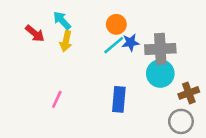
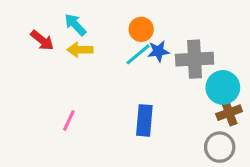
yellow arrow: (66, 41) -> (80, 50), turned 78
cyan circle: (160, 74) -> (223, 87), moved

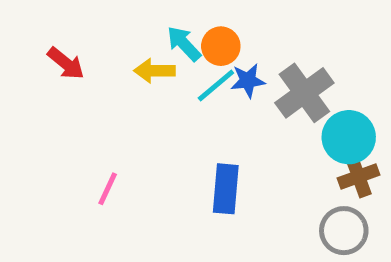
cyan arrow: (75, 25) -> (184, 44), moved
yellow arrow: (80, 50) -> (154, 71), moved
gray cross: (195, 59) -> (304, 93), turned -33

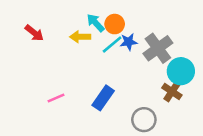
brown cross: (359, 177) -> (172, 92), moved, turned -36
pink line: (108, 189) -> (56, 98), turned 42
blue rectangle: (226, 189) -> (103, 98), moved, turned 30
gray circle: (344, 231) -> (144, 120), moved

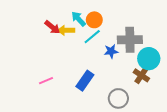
red arrow: (34, 33) -> (52, 27), moved
blue star: (129, 42) -> (111, 51), moved
gray cross: (158, 48) -> (130, 40), turned 35

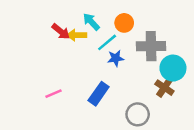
orange circle: (94, 20) -> (124, 23), moved
blue star: (111, 51) -> (116, 58), moved

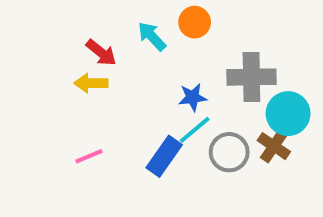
orange circle: (124, 23) -> (195, 22), moved
yellow arrow: (77, 35) -> (91, 83), moved
cyan line: (107, 42) -> (195, 130), moved
gray circle: (138, 114) -> (229, 152), moved

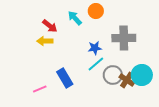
cyan circle: (288, 114) -> (142, 75), moved
brown cross: (274, 146) -> (127, 80), moved
pink line: (89, 156) -> (40, 89), moved
blue rectangle: (164, 156) -> (65, 78), moved, turned -66

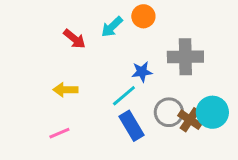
cyan arrow: (75, 18) -> (112, 27), turned -91
yellow arrow: (45, 41) -> (65, 90), moved
cyan line: (96, 64) -> (124, 96), moved
blue rectangle: (65, 78) -> (131, 126), moved

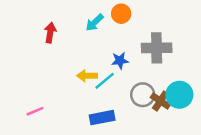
red arrow: (74, 39) -> (50, 33), moved, turned -120
yellow arrow: (65, 90) -> (87, 76), moved
blue rectangle: (131, 126) -> (102, 118), moved, turned -70
pink line: (59, 133) -> (35, 111), moved

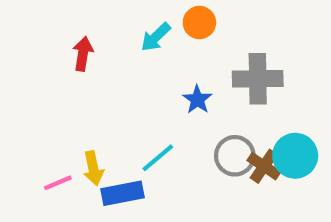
blue star: (120, 61) -> (197, 100), turned -30
yellow arrow: (87, 76) -> (93, 168), moved, turned -102
cyan line: (105, 81) -> (158, 158), moved
blue rectangle: (102, 118) -> (122, 193), moved

